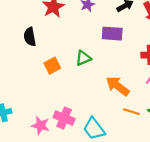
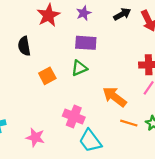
purple rectangle: (112, 34) -> (86, 43), moved
pink cross: (64, 118) -> (74, 117), moved

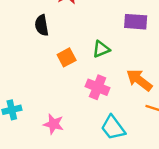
purple rectangle: (86, 43) -> (136, 22), moved
pink cross: (74, 117) -> (98, 87), moved

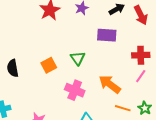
black semicircle: (42, 25) -> (13, 68), moved
green triangle: (101, 49) -> (78, 58), turned -42

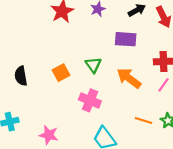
orange arrow: (110, 84) -> (129, 78), moved

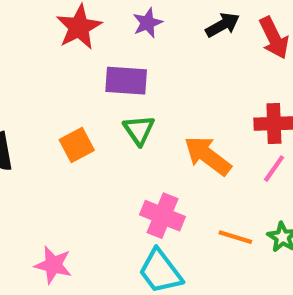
purple rectangle: (126, 39) -> (126, 81), moved
pink cross: (90, 100) -> (163, 216), moved

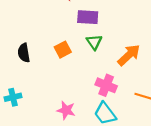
orange arrow: (208, 156) -> (129, 55), turned 100
pink star: (53, 265) -> (66, 110), moved

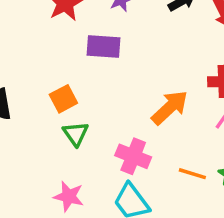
green triangle: (94, 42) -> (76, 134), moved

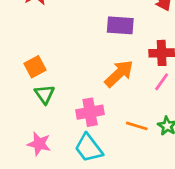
purple rectangle: (104, 46) -> (120, 25), moved
pink cross: (133, 156) -> (90, 112), turned -32

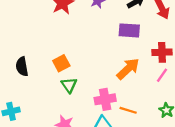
orange line: (137, 126) -> (128, 110), moved

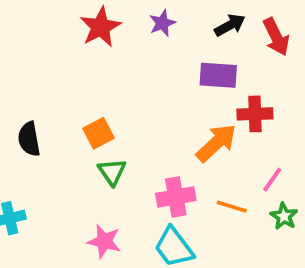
red cross: (162, 52) -> (255, 114), moved
pink line: (162, 75) -> (272, 180), moved
orange line: (128, 110) -> (232, 207), moved

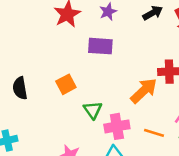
purple rectangle: (218, 75) -> (100, 46), moved
green triangle: (112, 172) -> (93, 110), moved

